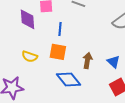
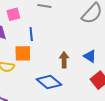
orange square: (58, 52) -> (23, 53), moved

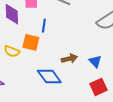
brown arrow: (64, 60) -> (69, 59), turned 63

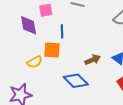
yellow semicircle: (12, 51) -> (35, 62), turned -42

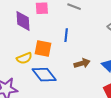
blue line: (62, 31) -> (66, 35), moved
blue diamond: (76, 81) -> (44, 75), moved

